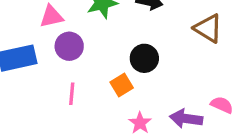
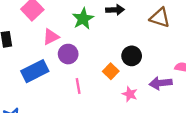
black circle: (144, 58) -> (132, 56), moved

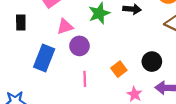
black circle: (132, 56) -> (152, 62), moved
blue rectangle: (35, 71) -> (44, 58), turned -50

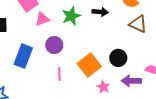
pink triangle: (65, 26) -> (42, 19), moved
orange square: (119, 69) -> (89, 65), size x1.6

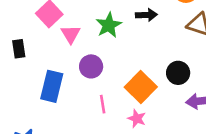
pink triangle: (42, 19) -> (71, 34), turned -35
pink star: (103, 87) -> (137, 119), moved

